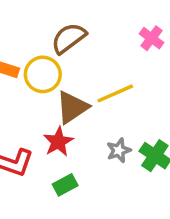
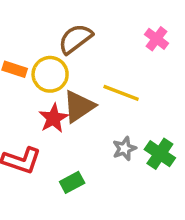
yellow line: (115, 93) -> (121, 93), turned 45
red star: (58, 142) -> (53, 118), moved

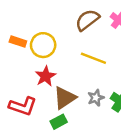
brown semicircle: (75, 39) -> (87, 20), moved
brown triangle: (79, 106) -> (65, 98), moved

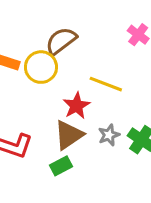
brown semicircle: (87, 20) -> (61, 41), moved
red star: (45, 76) -> (76, 106), moved

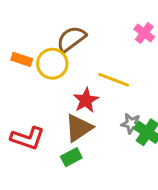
gray star: (109, 135) -> (131, 124), moved, turned 30

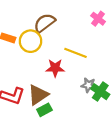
red star: (86, 100) -> (55, 68), turned 30
brown triangle: (79, 128) -> (38, 95), moved

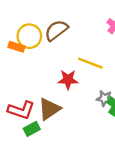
yellow circle: (31, 41) -> (29, 36), moved
green rectangle: (44, 110) -> (32, 129), moved

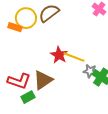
yellow line: (90, 63) -> (74, 57), moved
red star: (68, 80) -> (59, 55), turned 30

